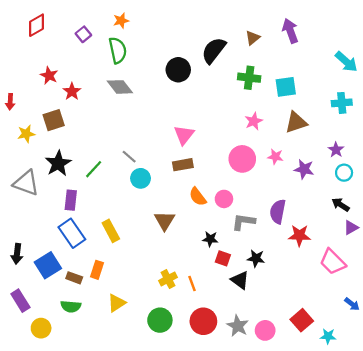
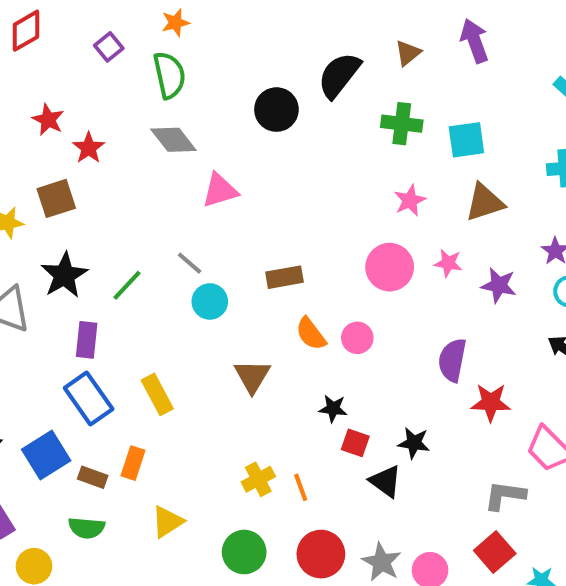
pink triangle: (184, 135) -> (220, 190), moved, turned 35
gray L-shape: (243, 222) -> (505, 495), moved

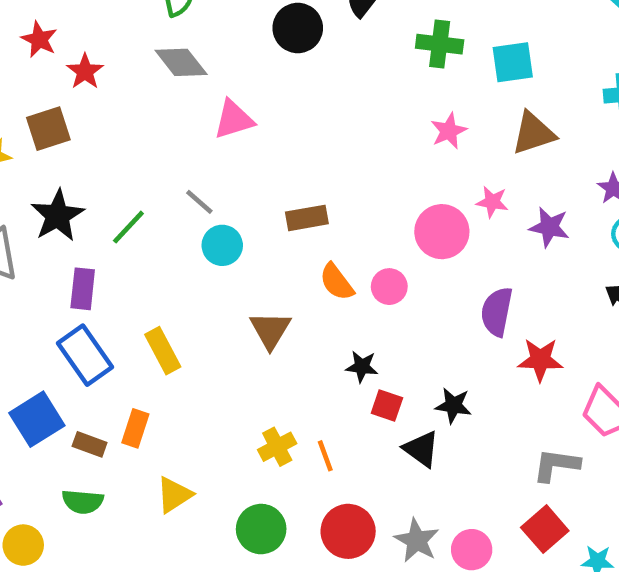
pink circle: (390, 267) -> (442, 232), moved

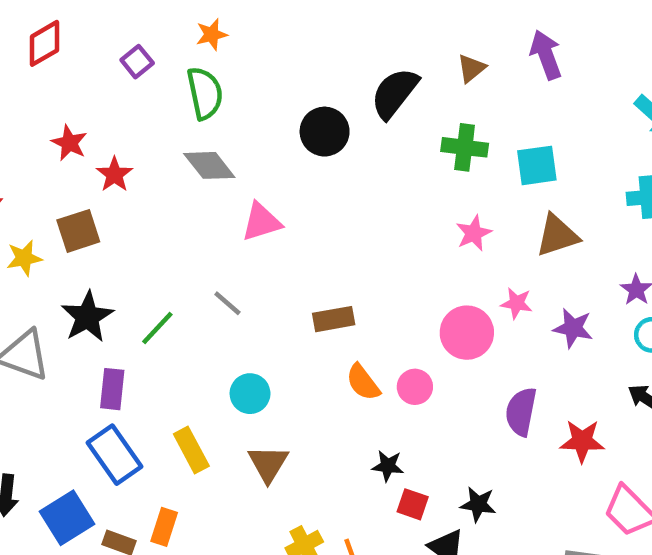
cyan circle: (222, 245) -> (250, 394), moved
brown triangle: (270, 330) -> (268, 464), moved
red star: (540, 360) -> (582, 441), moved

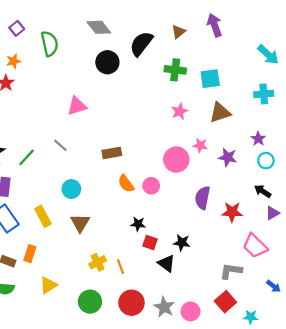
orange star: (212, 34) -> (13, 61), moved
gray diamond: (209, 165) -> (99, 27), moved

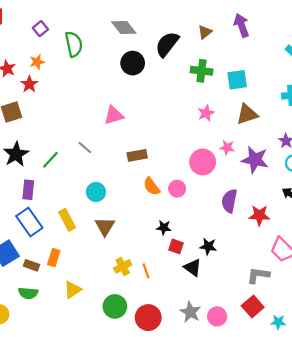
pink triangle: (77, 106) -> (114, 115), moved
purple star: (228, 157) -> (255, 160), size x1.4
red circle: (131, 303) -> (148, 318), moved

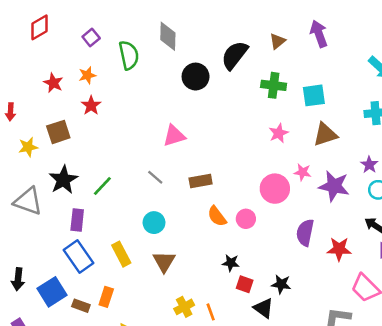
gray diamond: (124, 28) -> (168, 36), moved, turned 40
red star: (29, 84) -> (91, 105), moved
gray line: (85, 148) -> (155, 177), moved

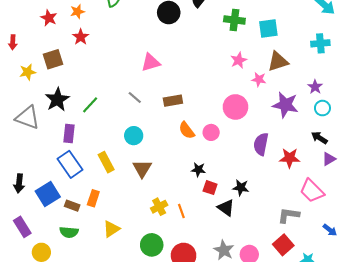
pink star: (303, 172) -> (259, 79), moved

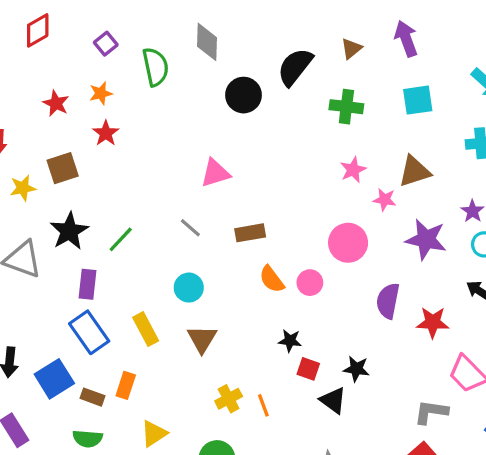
cyan square: (268, 28) -> (418, 100), moved

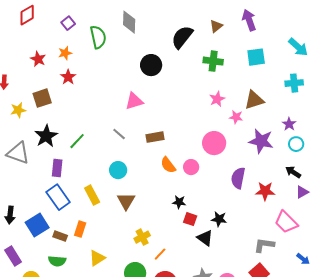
black circle: (243, 95) -> (151, 65), moved
orange line: (263, 405) -> (160, 254), moved, turned 64

